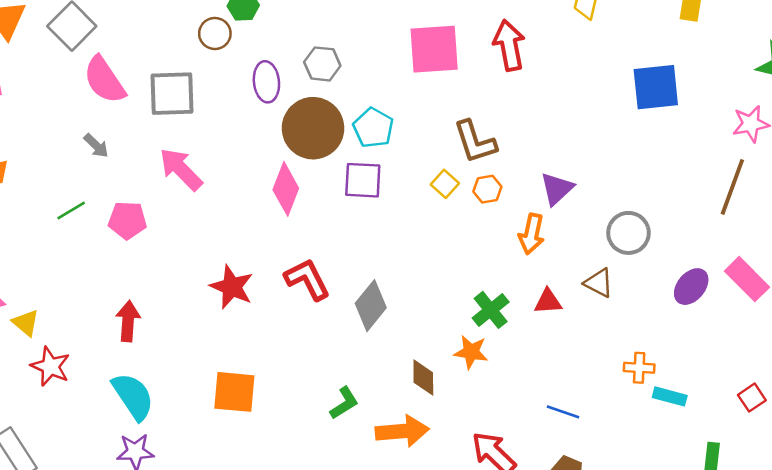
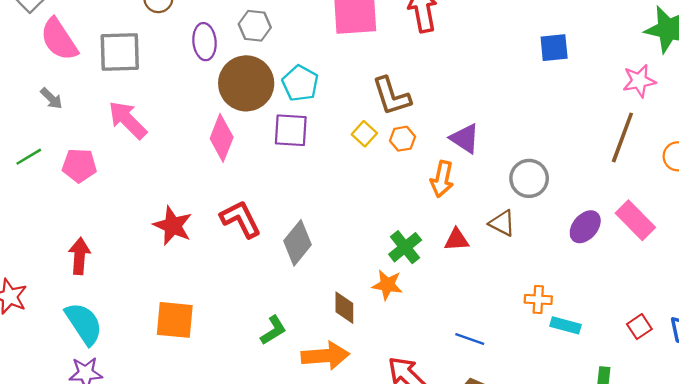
blue square: (656, 87) -> (554, 48), size x0.7
purple triangle: (557, 189) -> (465, 138), turned -44

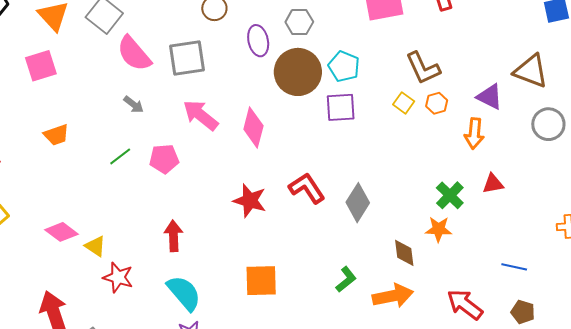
pink diamond: (222, 138) -> (253, 128), moved
brown triangle: (502, 223) -> (531, 71), moved, size x1.5

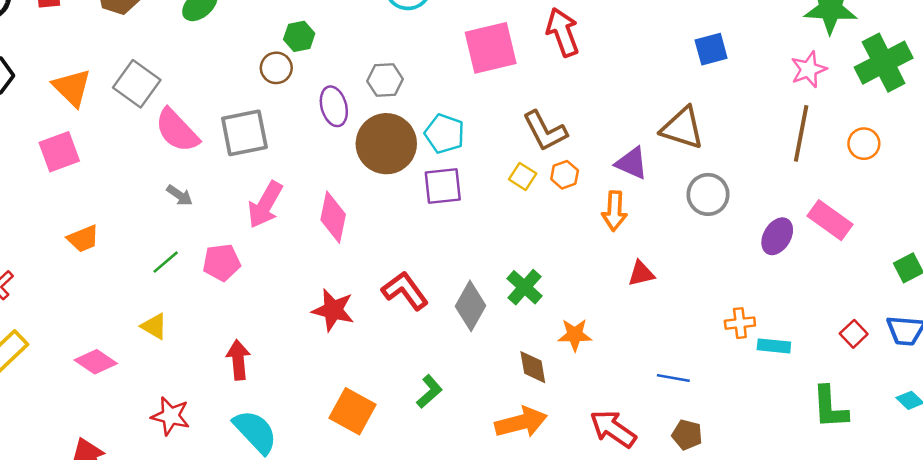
pink arrow: (200, 115) -> (265, 205), turned -96
green cross: (450, 195) -> (524, 287), moved
yellow triangle: (95, 246) -> (154, 326), moved
green L-shape: (346, 279) -> (429, 392), moved
orange square: (261, 281) -> (352, 411), turned 33

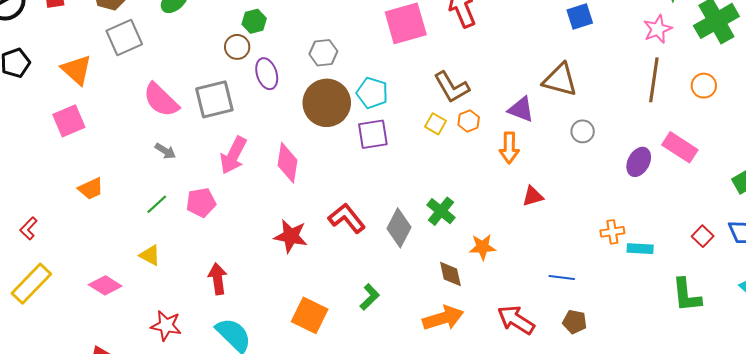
gray square: (137, 84) -> (124, 37), moved, turned 33
purple ellipse: (334, 106) -> (267, 74), moved
gray circle: (708, 194) -> (583, 131), size x0.7

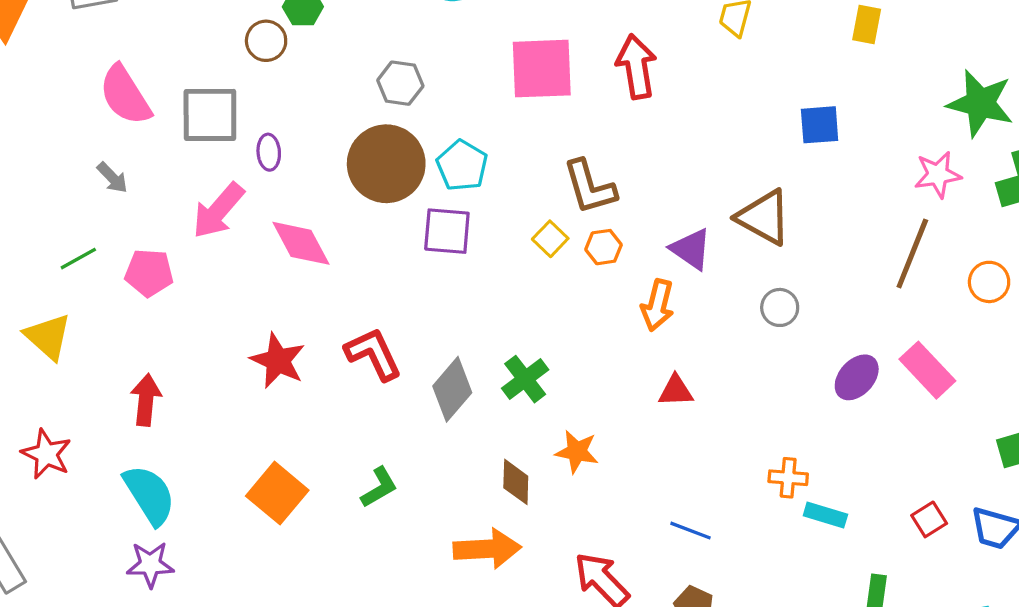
purple ellipse: (267, 74) -> (269, 152), moved, size x0.7
pink diamond: (287, 163) -> (301, 243), turned -51
yellow triangle: (150, 255) -> (48, 337), size x1.4

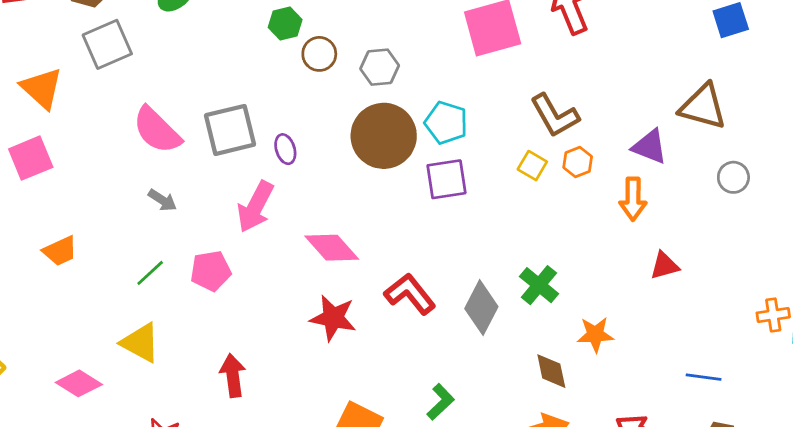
brown circle: (266, 41) -> (319, 54), moved
pink diamond: (301, 243) -> (332, 248), moved

